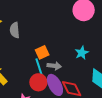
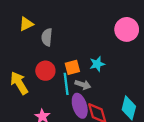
cyan star: (82, 53) -> (97, 64), moved
red circle: (38, 82) -> (45, 71), moved

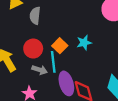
orange square: (72, 67) -> (60, 46), turned -32
gray arrow: (83, 85) -> (40, 70), moved

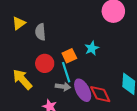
orange square: (60, 46) -> (69, 56), turned 32
gray arrow: (40, 70) -> (63, 87), moved

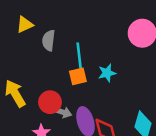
red circle: (45, 63) -> (50, 102), moved
cyan line: (66, 72) -> (79, 55), moved

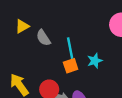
gray semicircle: (49, 40) -> (43, 38), turned -35

